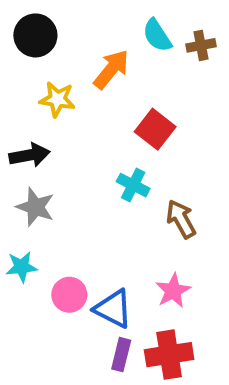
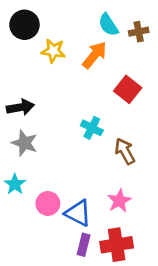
orange arrow: (111, 69) -> (95, 55), moved
yellow star: (57, 99) -> (53, 51), moved
red square: (155, 129) -> (128, 89), moved
cyan star: (21, 267) -> (15, 184), turned -30

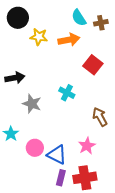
orange arrow: (95, 55) -> (69, 40), turned 40
gray star: (24, 143) -> (32, 104), moved
brown arrow: (125, 151) -> (100, 117), moved

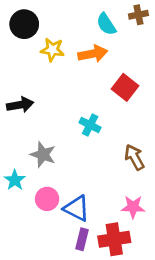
brown cross: (101, 23) -> (138, 15), moved
gray star: (32, 104) -> (43, 155), moved
pink star: (87, 146) -> (133, 207), moved, turned 30

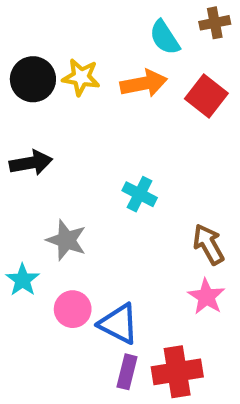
black circle: (24, 24) -> (33, 79), moved
red square: (125, 87) -> (206, 96), moved
pink star: (133, 207) -> (206, 297), moved, turned 30

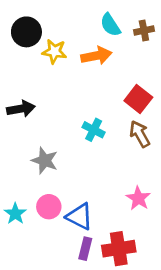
brown cross: (215, 23) -> (144, 30), moved
black circle: (33, 79) -> (26, 32), moved
red square: (206, 96) -> (138, 99), moved
brown arrow: (208, 244) -> (140, 134), moved
cyan star: (23, 280) -> (15, 214), moved

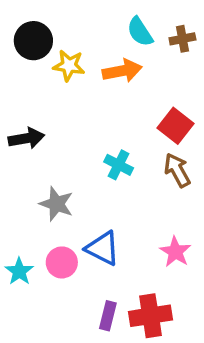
blue triangle: (80, 216) -> (103, 248), moved

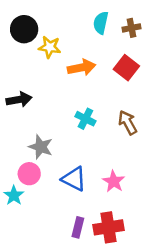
cyan semicircle: (140, 32) -> (101, 23), turned 45
orange arrow: (122, 71) -> (82, 68), moved
red square: (175, 126) -> (126, 68), moved
pink star: (175, 252) -> (114, 181), moved
pink circle: (62, 262) -> (29, 174), moved

